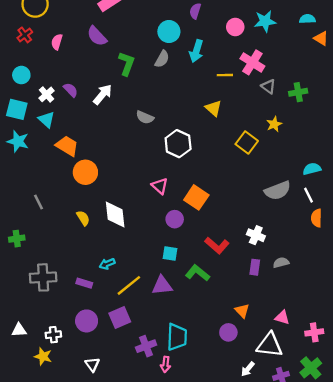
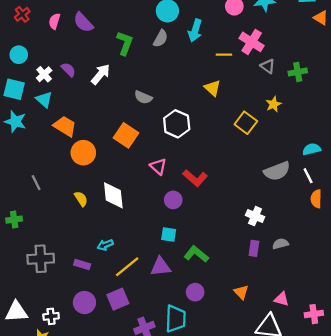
purple semicircle: (97, 36) -> (83, 22), moved
orange square: (196, 197) -> (126, 135), moved
red L-shape: (217, 245) -> (195, 178), moved
white triangle: (19, 330) -> (16, 312), size x1.5
purple circle: (228, 332) -> (195, 292), moved

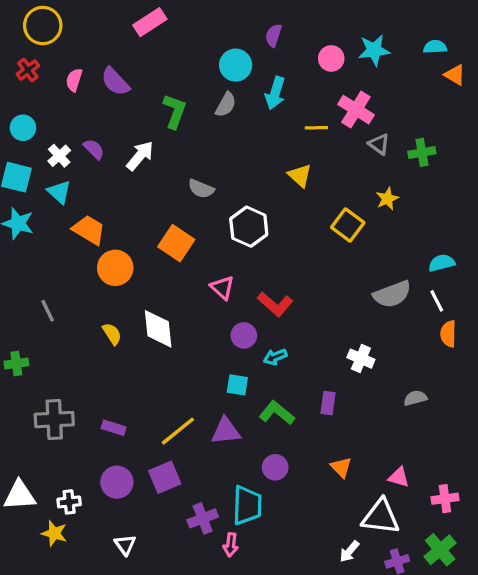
gray semicircle: (280, 244) -> (415, 398), moved
cyan arrow: (105, 245) -> (275, 357), moved
purple rectangle: (254, 248) -> (328, 403), moved

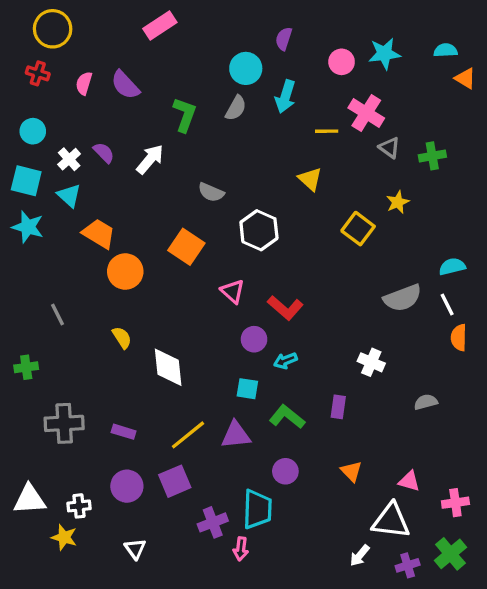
red cross: (28, 70) -> (38, 73), turned -35
white diamond: (158, 329) -> (168, 367), moved

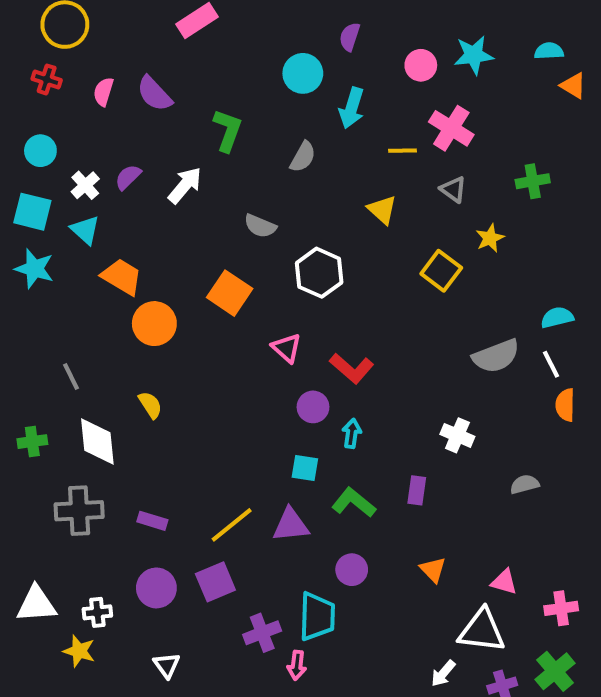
gray semicircle: (236, 108) -> (303, 157), moved
gray triangle: (389, 148) -> (453, 189), moved
purple semicircle: (104, 153) -> (128, 177), turned -90
cyan arrow: (285, 361) -> (352, 433), turned 120
white diamond: (168, 367) -> (97, 442), moved

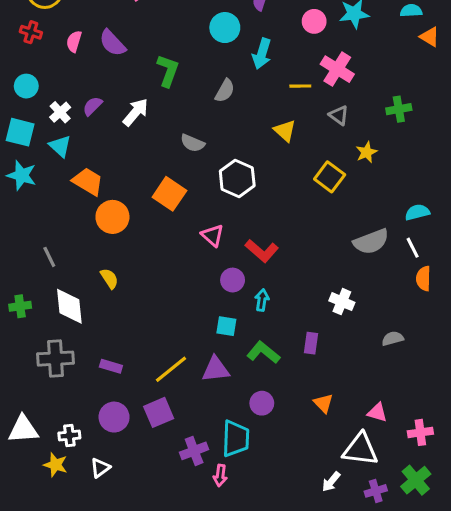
white triangle: (167, 665) -> (100, 468), moved, turned 30

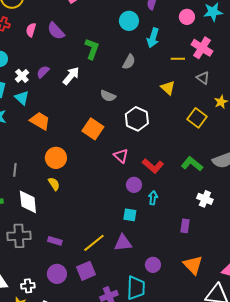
orange circle: (112, 217) -> (56, 158), moved
gray line: (49, 257) -> (15, 170), turned 32
green L-shape: (263, 352) -> (192, 164), moved
orange triangle: (323, 403) -> (193, 265), size x1.5

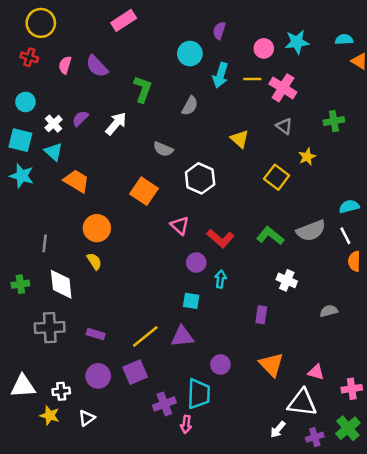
yellow line: (178, 59) -> (252, 79), moved

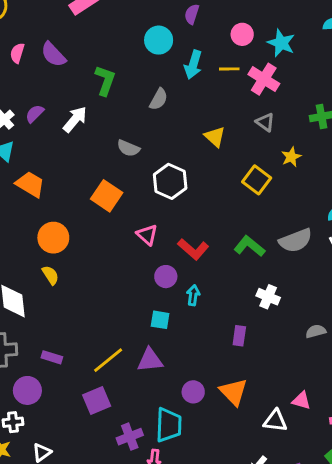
cyan star: (297, 42) -> (281, 43), moved, turned 30
orange triangle: (271, 364) -> (234, 392), moved
purple circle: (98, 376) -> (27, 390), moved
white triangle: (302, 403) -> (275, 421), moved, size x0.7

